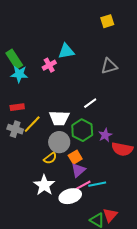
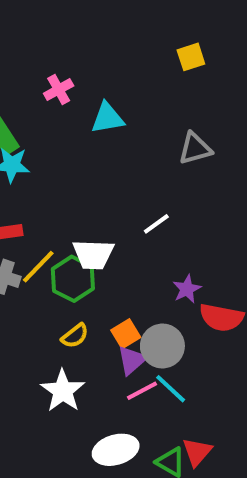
pink cross: (49, 65) -> (59, 90), moved
green hexagon: (82, 130) -> (73, 279), moved
gray circle: (59, 142) -> (162, 346), moved
cyan line: (97, 184) -> (171, 389), turned 54
white ellipse: (70, 196) -> (116, 450), moved

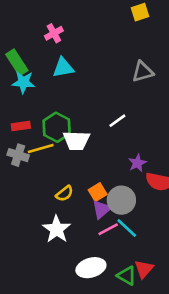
cyan triangle: (107, 118) -> (63, 68), moved
yellow line: (38, 267) -> (41, 148), turned 30
green hexagon: (73, 279) -> (57, 127), moved

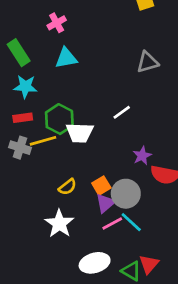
cyan star: (23, 82) -> (25, 87), moved

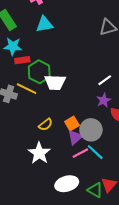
white line: (122, 112) -> (105, 80), moved
red rectangle: (23, 118) -> (22, 60), moved
yellow line: (43, 141) -> (27, 89), turned 42

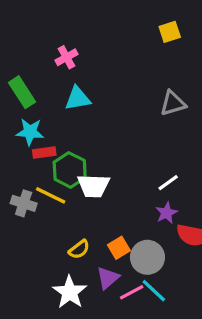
purple triangle: (75, 137) -> (108, 278), moved

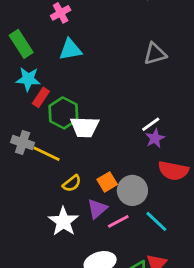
red rectangle: (44, 152) -> (41, 97), turned -48
yellow line: (51, 195) -> (46, 154), moved
purple star: (167, 213) -> (155, 138), moved
cyan line: (154, 291) -> (156, 221), moved

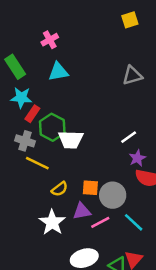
purple star: (155, 138) -> (137, 158), moved
gray cross: (23, 143) -> (25, 141), moved
orange square: (107, 182) -> (90, 188), turned 35
purple triangle: (97, 209) -> (82, 211), turned 30

